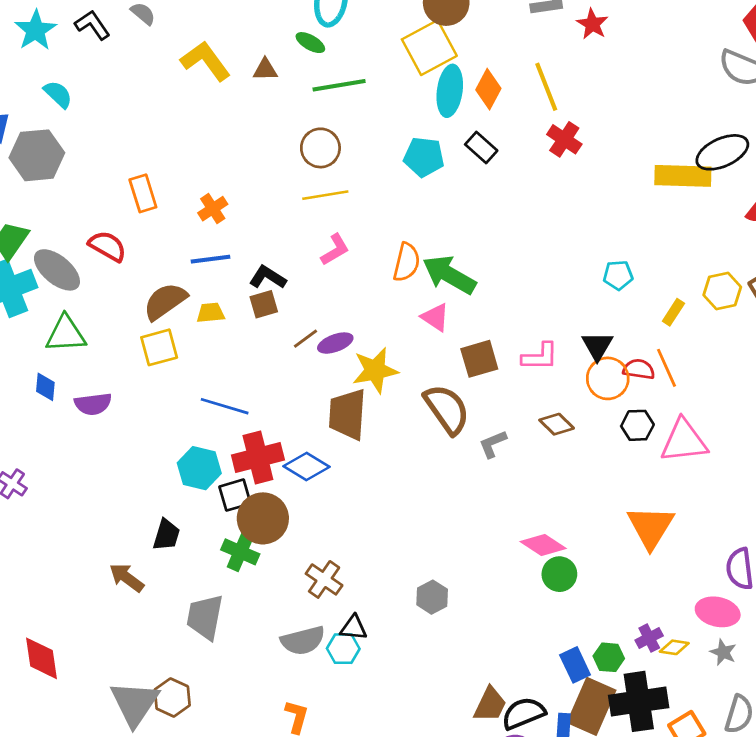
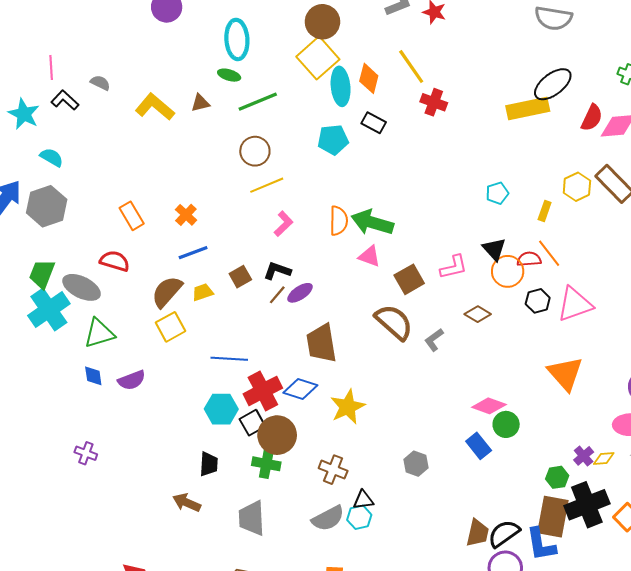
black L-shape: (268, 277) -> (277, 271), moved
yellow star: (375, 370) -> (348, 407), moved
blue rectangle: (575, 665) -> (479, 446), moved

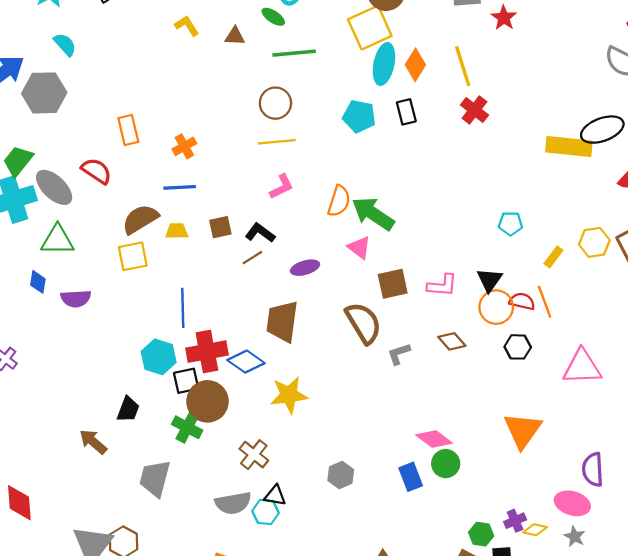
yellow L-shape: (155, 107) -> (187, 26), size x0.6
black rectangle: (374, 123) -> (406, 112), turned 30
purple ellipse: (300, 293) -> (305, 268), moved
pink triangle: (575, 304) -> (582, 367), moved
blue line: (229, 359) -> (183, 308), turned 68

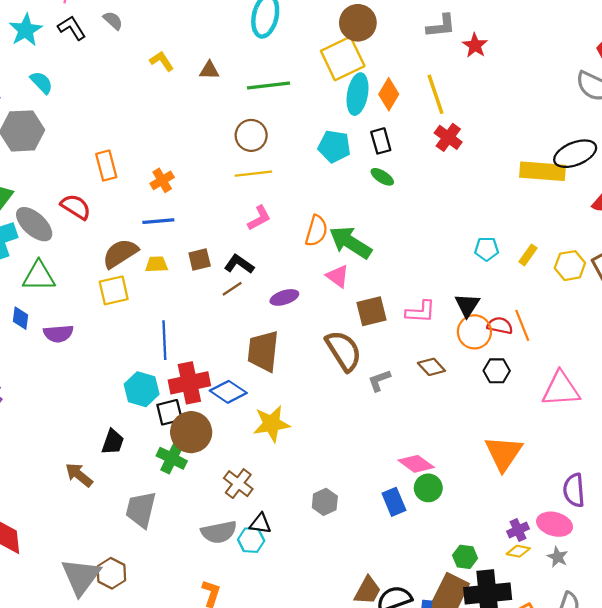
green ellipse: (273, 17) -> (382, 177), moved
yellow rectangle: (553, 257) -> (528, 255), moved
purple cross: (515, 521) -> (518, 530), moved

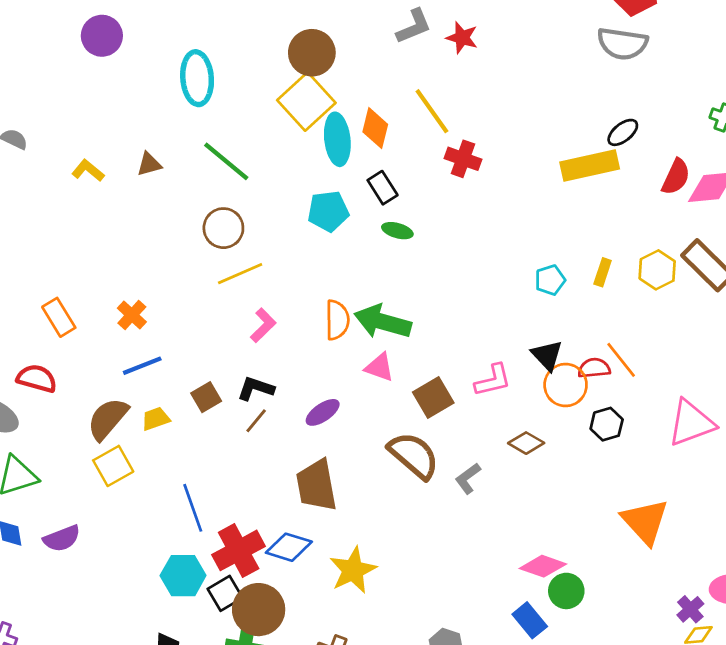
green line: (268, 86) -> (226, 161), turned 63
black ellipse: (575, 154) -> (623, 132), size x0.6

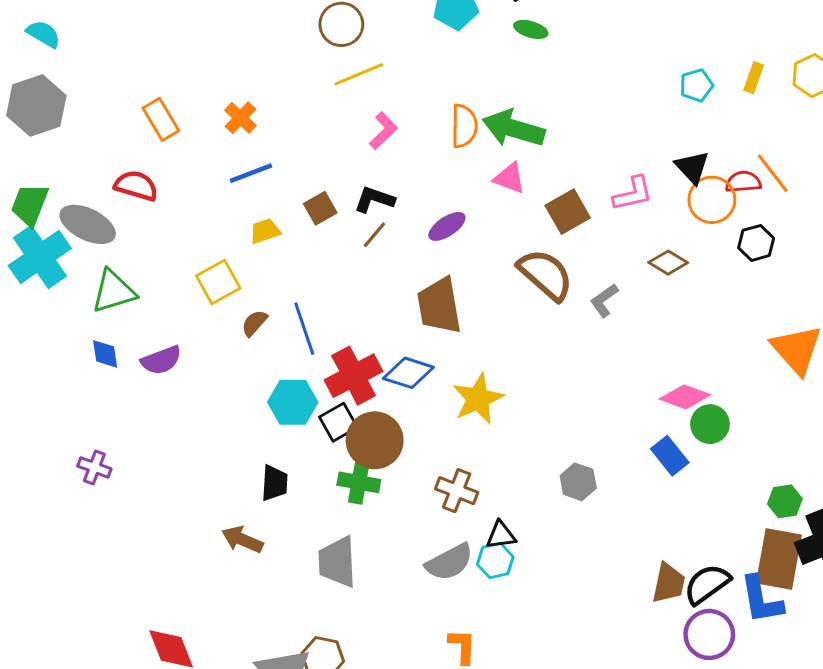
brown semicircle: (108, 419) -> (254, 323), moved, size x0.6

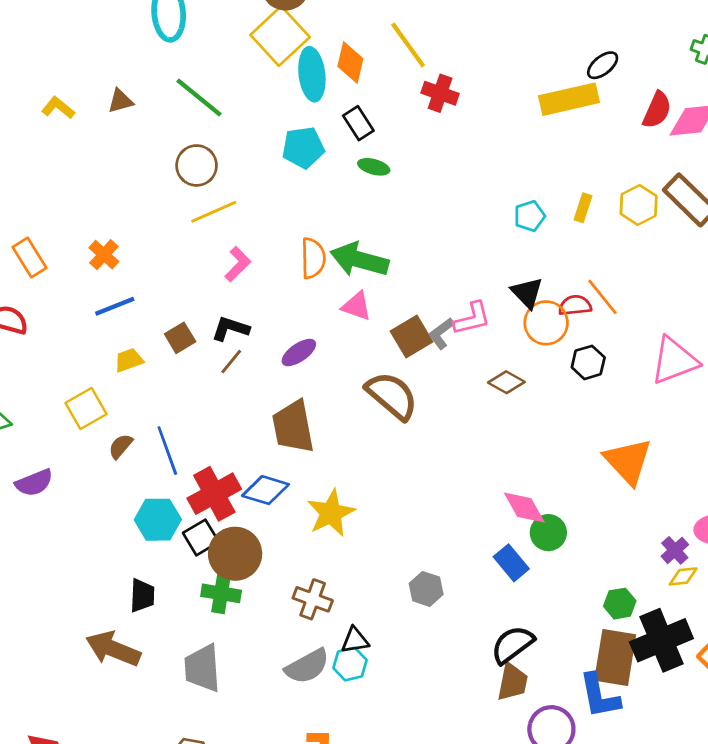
gray L-shape: (604, 300) -> (441, 333), moved
pink diamond: (685, 397) -> (524, 508), turned 42
brown arrow: (242, 540) -> (113, 649), size x1.4
black semicircle: (707, 584) -> (512, 645), moved

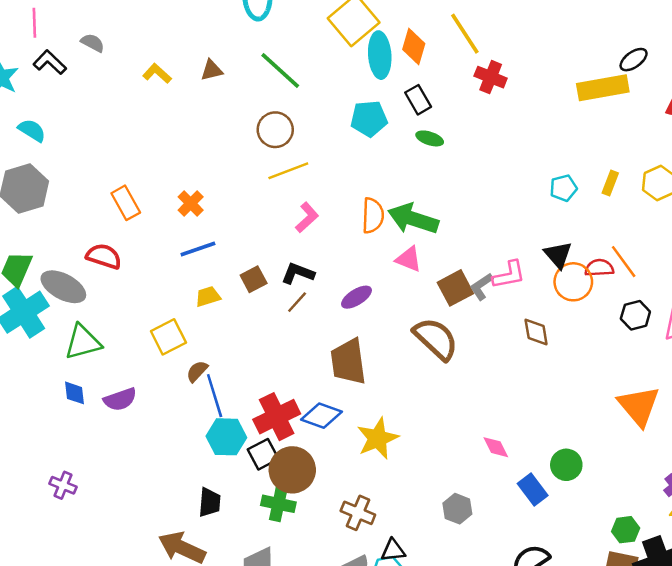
black hexagon: (588, 362) -> (635, 315), moved
brown diamond: (506, 382) -> (536, 332), turned 48
blue line: (167, 451) -> (215, 396), moved
pink diamond: (524, 508) -> (496, 447), moved, size x0.7

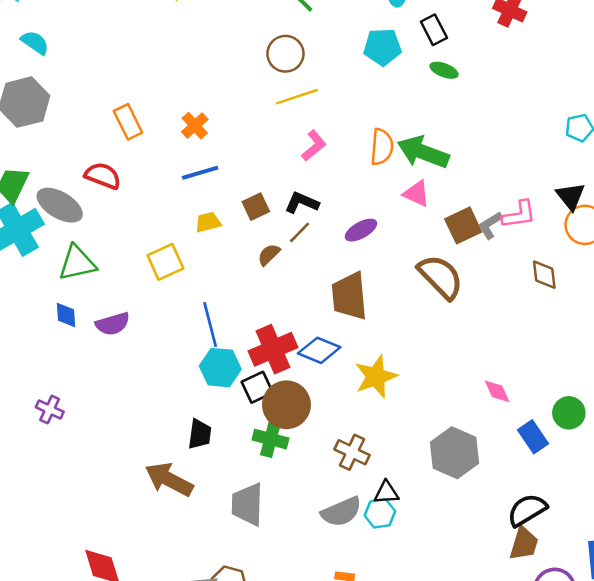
brown semicircle: (197, 371) -> (269, 255), moved
gray hexagon: (457, 509) -> (455, 453), size x1.6

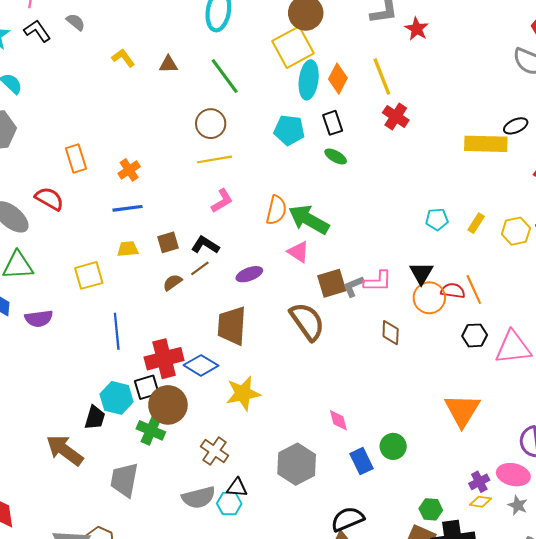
cyan hexagon: (220, 368) -> (117, 398), moved

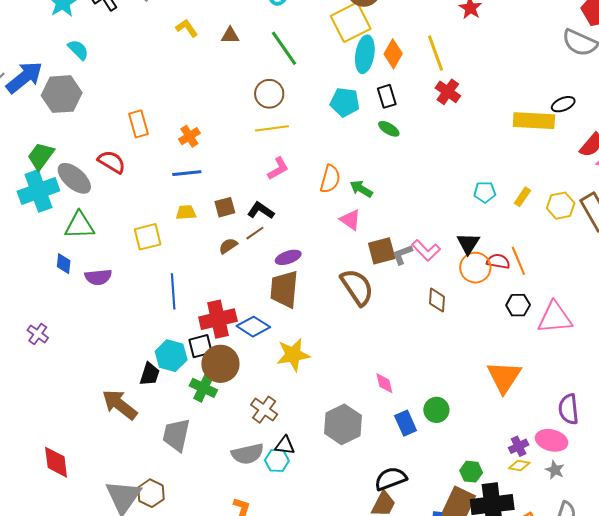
green arrow: (309, 220) -> (361, 189), size x0.6
purple ellipse: (249, 274) -> (288, 257), moved
pink L-shape: (378, 281) -> (426, 250), turned 44

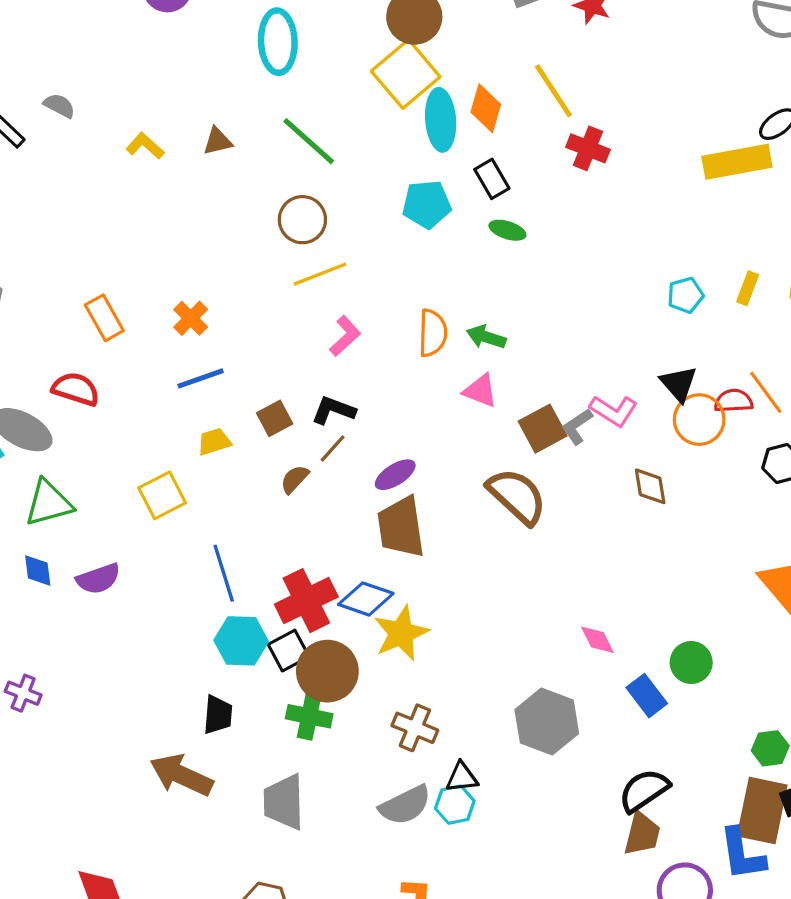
yellow star: (293, 355) -> (401, 633), moved
cyan hexagon: (171, 356) -> (241, 641), moved

